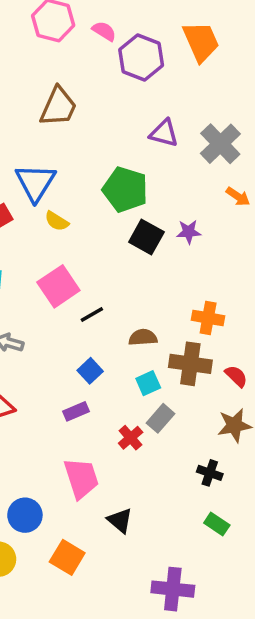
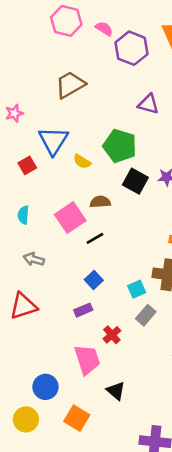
brown trapezoid: (58, 107) -> (70, 85), turned -144
yellow semicircle: (57, 221) -> (82, 162), moved
brown semicircle: (143, 337) -> (100, 202), moved
red cross: (131, 438) -> (112, 335), moved

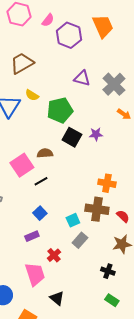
pink semicircle: (104, 29) -> (48, 20), turned 96
green pentagon: (120, 146) -> (60, 110), turned -30
yellow semicircle: (82, 162) -> (32, 95), moved

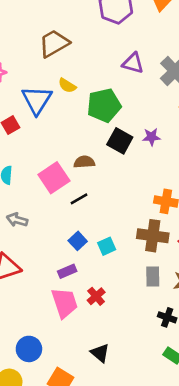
cyan square: (73, 220) -> (107, 246), moved
gray rectangle: (80, 240) -> (153, 277), moved, turned -42
pink trapezoid: (35, 274) -> (64, 303), moved

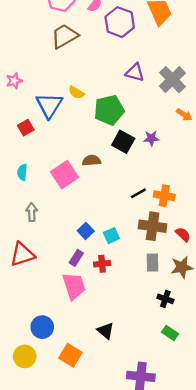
brown trapezoid: (54, 43) -> (65, 36), moved
black line: (79, 199) -> (138, 193), moved
gray arrow: (17, 220) -> (32, 212), turned 72
purple rectangle: (67, 271) -> (76, 258), turned -35
red cross: (96, 296) -> (102, 264), moved, turned 35

